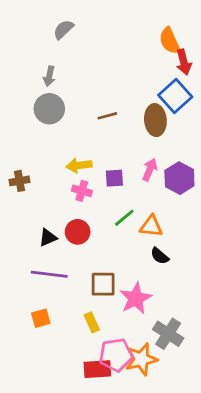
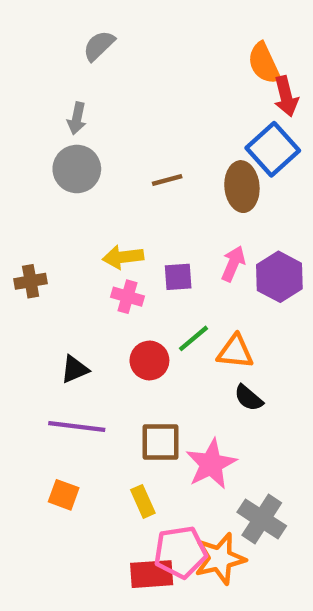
red circle: (78, 232) -> (149, 360), moved
orange square: (41, 318) -> (64, 495), turned 36

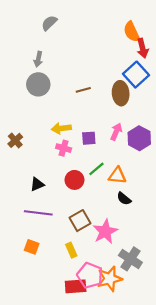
brown cross: (31, 281) -> (15, 140), turned -32
brown square: (160, 442) -> (80, 221), turned -30
pink pentagon: (180, 552) -> (90, 275), turned 30

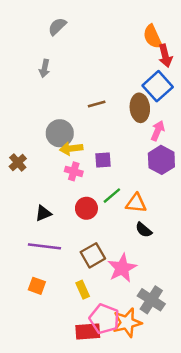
gray circle: (38, 84) -> (60, 133), moved
pink arrow: (116, 132) -> (158, 131), moved

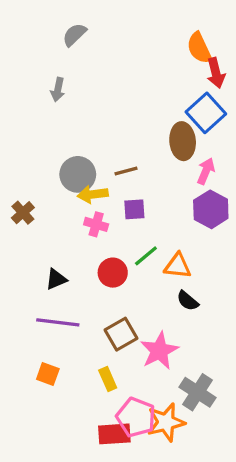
brown line: (97, 104) -> (126, 171), moved

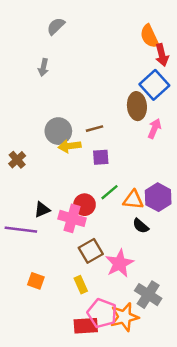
purple hexagon: (211, 209) -> (158, 197), moved
pink cross: (96, 224) -> (72, 218), moved, size x1.5
purple line: (58, 322) -> (21, 230), moved

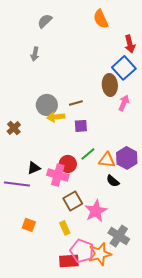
orange semicircle: (149, 36) -> (101, 19), moved

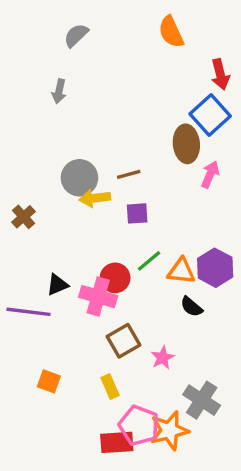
pink star: (96, 211) -> (163, 358), size x0.6

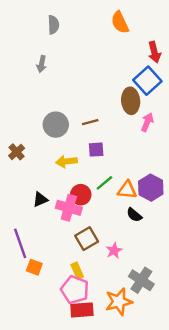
gray semicircle: (76, 35) -> (53, 25), turned 132
yellow arrow: (95, 198) -> (66, 161), moved
purple line: (29, 312) -> (20, 243), moved, turned 64
pink pentagon: (139, 425) -> (75, 290), moved

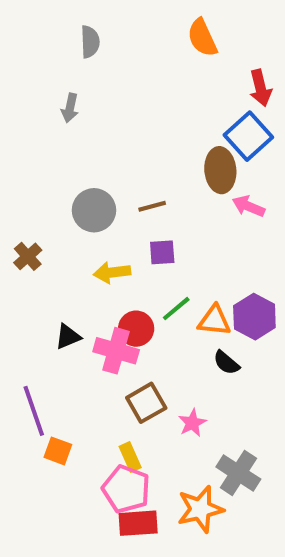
pink arrow: (147, 122) -> (248, 206), turned -90

